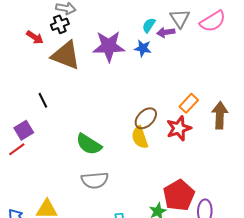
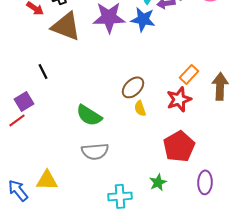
blue star: (143, 48) -> (143, 19), size x1.4
brown ellipse: (146, 118) -> (133, 87), moved
yellow semicircle: (140, 137) -> (140, 108), size x0.7
red pentagon: (179, 195) -> (179, 146), moved

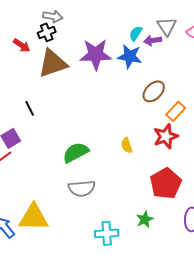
brown triangle: (66, 26) -> (53, 63), turned -40
brown ellipse: (133, 87) -> (154, 91), moved
green semicircle: (89, 115) -> (76, 152), turned 120
yellow triangle: (47, 180) -> (34, 217), size x1.4

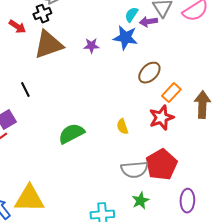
purple star: (96, 54) -> (91, 46), moved, size x0.5
gray semicircle: (82, 188) -> (134, 170), moved

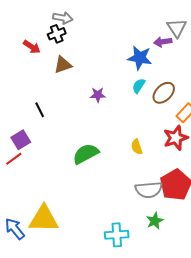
cyan semicircle: (131, 15) -> (139, 86), moved
brown triangle: (48, 45) -> (63, 65), size x0.6
purple star: (91, 46) -> (98, 95), moved

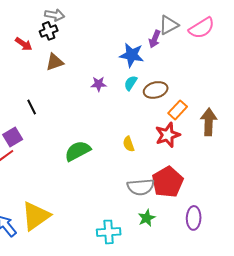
gray triangle: (177, 28) -> (169, 25), turned 35
purple arrow: (163, 42) -> (155, 39), turned -60
brown ellipse: (164, 93) -> (156, 90), turned 30
purple star: (98, 95) -> (99, 84), moved
yellow triangle: (44, 219) -> (36, 216), turned -36

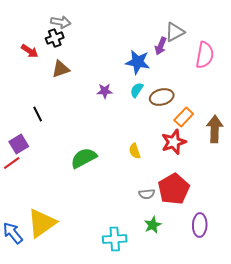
pink semicircle: (202, 28) -> (205, 55), moved, turned -48
gray semicircle: (141, 187) -> (147, 194), size x0.6

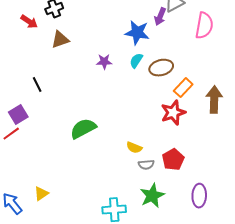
yellow semicircle: (135, 151) -> (134, 148), moved, turned -49
red pentagon: (174, 189) -> (173, 160), size x0.7
yellow triangle: (42, 223) -> (41, 194), size x0.5
green star: (153, 225) -> (152, 196), size x1.4

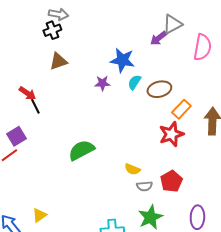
purple arrow: (160, 17) -> (158, 38), turned 30
red arrow: (29, 22) -> (27, 93), moved
blue star: (137, 33) -> (122, 60), moved

